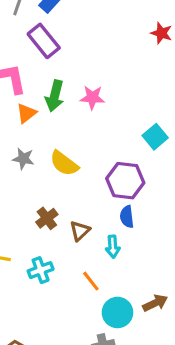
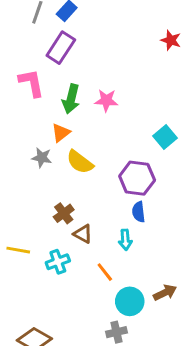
purple rectangle: (44, 41) -> (61, 48), turned 72
orange triangle: (26, 113) -> (61, 133), moved
brown triangle: (80, 231) -> (83, 234), moved, turned -48

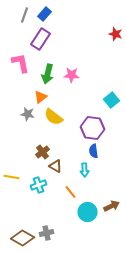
gray cross: (117, 332) -> (47, 233), moved

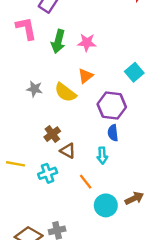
orange triangle: (41, 97) -> (86, 76), moved

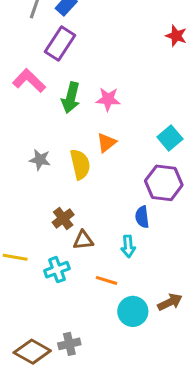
pink L-shape: (26, 28) -> (29, 81), turned -35
yellow semicircle: (65, 92) -> (80, 164), turned -140
purple hexagon: (112, 106) -> (164, 183), moved
brown triangle: (68, 151) -> (83, 240), turned -35
orange line: (86, 182) -> (106, 280), turned -35

